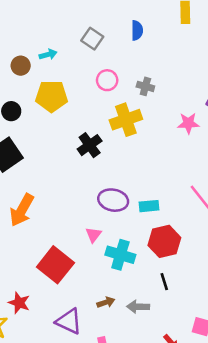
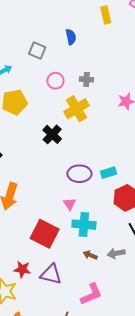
cyan cross: (120, 255) -> (84, 225), moved
brown arrow: (106, 302) -> (90, 255), turned -128
purple triangle: (69, 321) -> (51, 274), moved

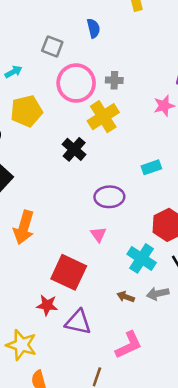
pink circle: (55, 81) -> (76, 83), size x1.8
cyan rectangle: (109, 173) -> (151, 167), moved
cyan cross: (84, 225) -> (142, 258), moved, turned 30
red star: (22, 269) -> (47, 305), moved

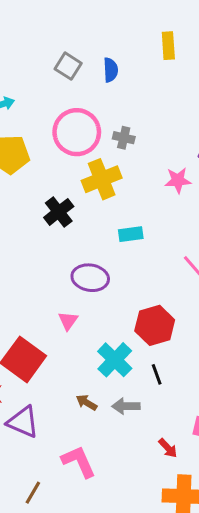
gray square: (52, 46) -> (68, 66), moved
cyan rectangle: (151, 167) -> (131, 234), moved
pink L-shape: (129, 345) -> (79, 462), turned -100

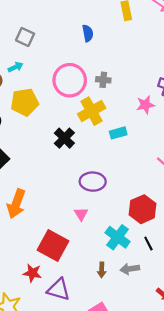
gray square: (68, 66) -> (25, 37), moved
cyan rectangle: (131, 234) -> (118, 133), moved
brown arrow: (87, 403) -> (102, 270), turned -112

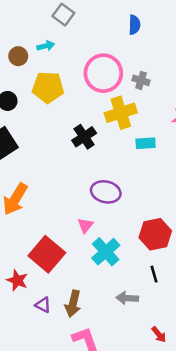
cyan cross: (118, 237) -> (106, 252), moved
brown arrow: (102, 270) -> (73, 304), moved, size x1.5
purple triangle: (59, 289) -> (43, 305), size x0.6

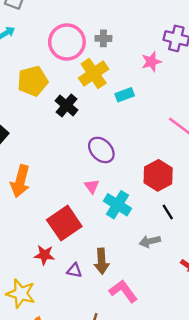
yellow pentagon: (48, 87) -> (33, 81), moved
purple ellipse: (106, 192) -> (101, 150), turned 48
red square: (47, 254) -> (64, 223), turned 32

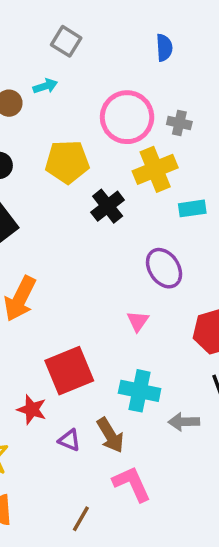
purple ellipse: (101, 150) -> (164, 268), moved
pink triangle: (92, 186) -> (138, 321), moved
cyan cross: (117, 205) -> (140, 391), moved, turned -32
brown arrow: (102, 261) -> (110, 435), turned -40

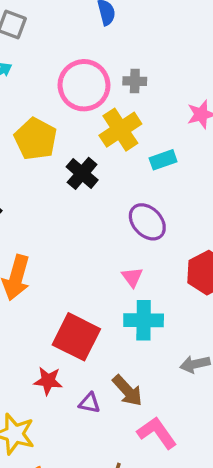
yellow pentagon: (67, 162) -> (36, 139), turned -30
red square: (69, 371) -> (76, 337), turned -30
cyan cross: (140, 391) -> (144, 320), moved

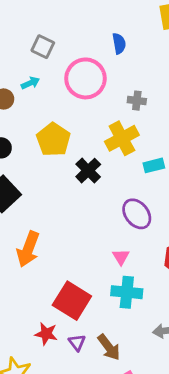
pink circle: (84, 85) -> (85, 78), moved
purple triangle: (89, 403) -> (77, 343), moved, turned 36

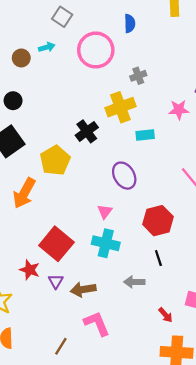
gray cross: (137, 101) -> (138, 76), turned -35
yellow pentagon: (53, 140) -> (55, 160), moved
brown arrow: (109, 347) -> (83, 289), turned 110

